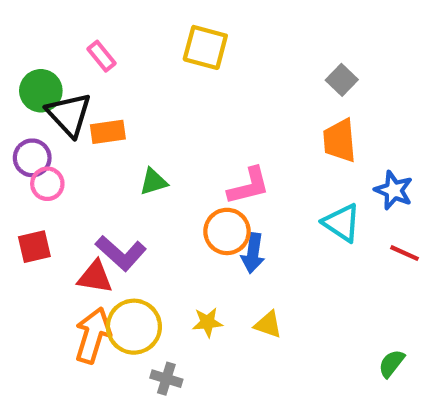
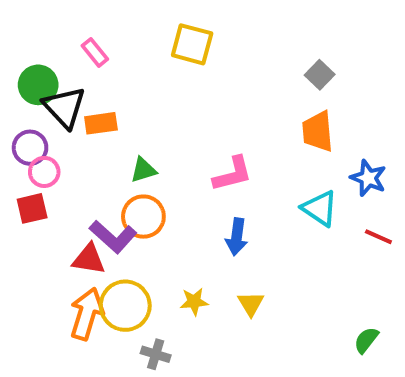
orange circle: (227, 231) -> (143, 217), moved
red square: (34, 247) -> (32, 208), moved
yellow triangle: (268, 325) -> (251, 304), turned 40

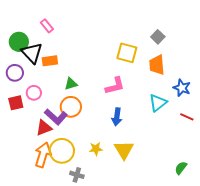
yellow square: (192, 44) -> (127, 53), moved
pink circle: (44, 172) -> (34, 93), moved
cyan triangle: (320, 208) -> (158, 103), turned 48
red triangle: (89, 259) -> (44, 128), turned -30
yellow triangle: (251, 304) -> (124, 150), size x1.5

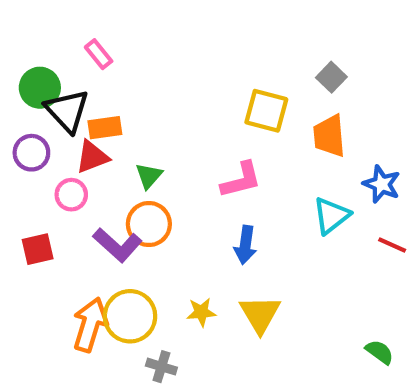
green triangle: (71, 84) -> (149, 176), turned -32
red square: (16, 103) -> (38, 249), moved
red triangle: (44, 128) -> (92, 157), moved
green semicircle: (181, 168) -> (380, 352), turned 88

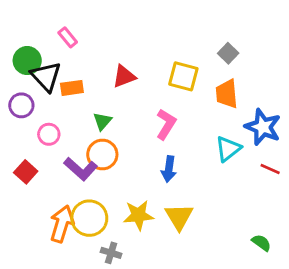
red triangle: (92, 157) -> (124, 76), moved
pink L-shape: (241, 180) -> (166, 124), turned -44
blue star: (382, 184) -> (263, 127), size x1.4
red square: (38, 249) -> (26, 172), turned -35
yellow star: (201, 312) -> (138, 215), size x1.5

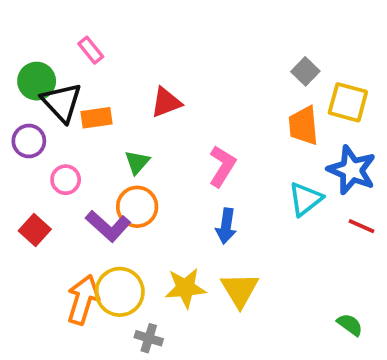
yellow square: (183, 76) -> (348, 102), moved

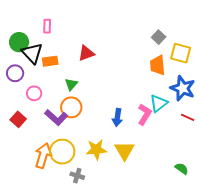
pink rectangle: (91, 50) -> (47, 26), turned 40
pink L-shape: (222, 166) -> (145, 114), moved

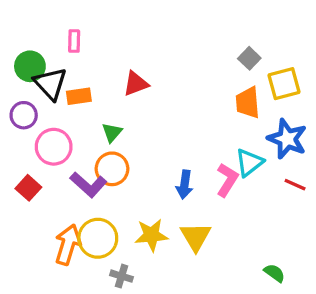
yellow square: (181, 53) -> (284, 84), turned -30
pink circle: (34, 93) -> (54, 147), size x1.5
green semicircle: (182, 169) -> (275, 273), moved

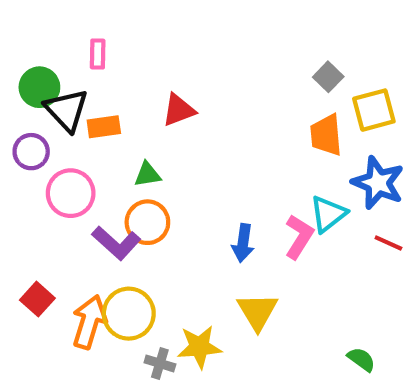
green triangle: (112, 133) -> (147, 174), turned 40
red square: (28, 188) -> (37, 299), moved
yellow star: (151, 235) -> (199, 347), moved

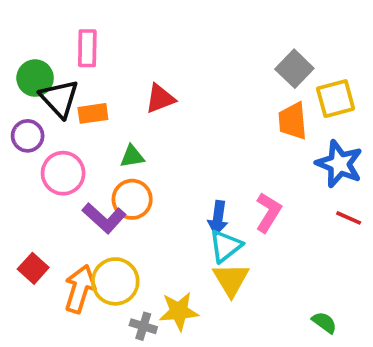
pink rectangle: (98, 54) -> (87, 48), size x1.4
gray square: (328, 77) -> (294, 69), size x1.4
cyan triangle: (328, 214) -> (225, 246), moved

